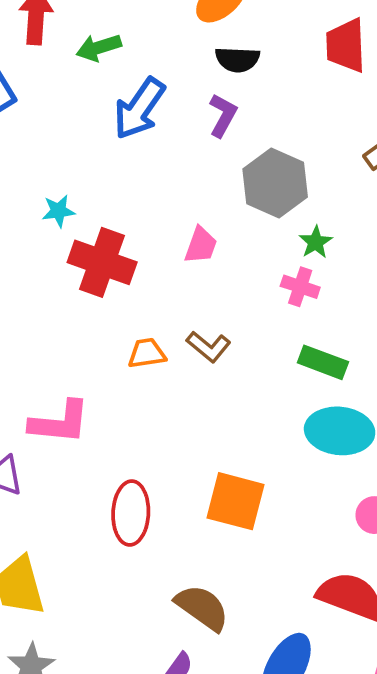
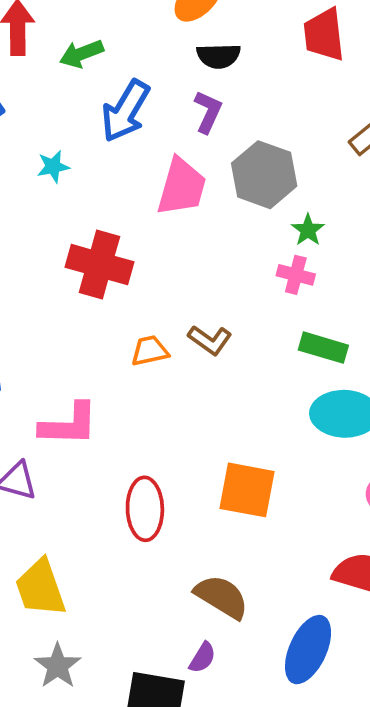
cyan star: (58, 211) -> (53, 167), moved
pink trapezoid: (201, 245) -> (182, 187), moved, size x1.6

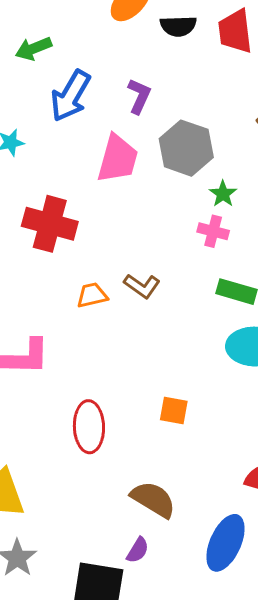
black semicircle: (219, 56) -> (178, 26), moved
orange square: (247, 490) -> (174, 410), size x0.6

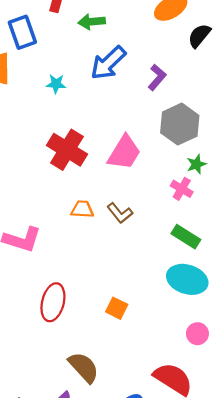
black semicircle: (178, 26) -> (199, 36), turned 115
pink trapezoid: (118, 159) -> (124, 153), moved

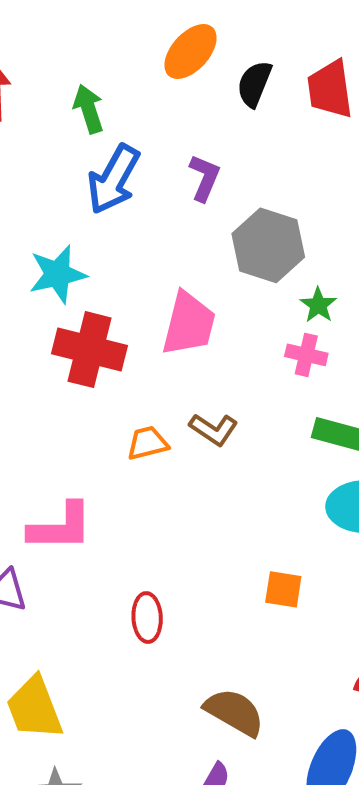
green arrow: (92, 22) -> (89, 109), moved, turned 95
cyan star: (56, 84) -> (58, 274), moved, size x1.6
red ellipse: (53, 302) -> (147, 618), size x0.7
orange square: (117, 308) -> (283, 589), moved

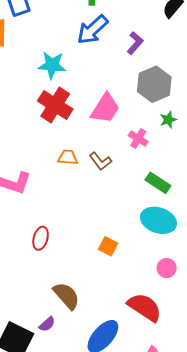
pink cross: (306, 355) -> (138, 138), moved

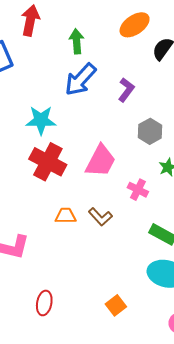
gray hexagon: (154, 84) -> (150, 131), size x0.7
orange square: (108, 246) -> (116, 305), turned 30

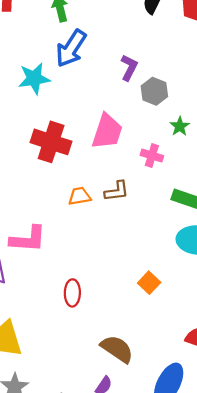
purple L-shape: (126, 90) -> (129, 68), moved
cyan star: (41, 120) -> (34, 78), moved
brown L-shape: (100, 217) -> (117, 191), turned -45

